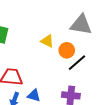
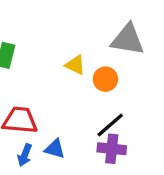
black line: (77, 63) -> (110, 125), moved

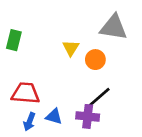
yellow triangle: (75, 65) -> (71, 48), turned 36
purple cross: (112, 149) -> (88, 116), moved

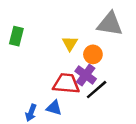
red trapezoid: (26, 93) -> (66, 84), moved
purple cross: (88, 116) -> (86, 75), moved, turned 30

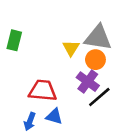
gray triangle: (110, 24) -> (98, 38), moved
red trapezoid: (66, 84) -> (43, 91), moved

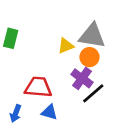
yellow triangle: (71, 48) -> (66, 46), turned 36
blue arrow: (30, 121) -> (16, 113), moved

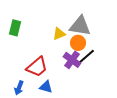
red trapezoid: (38, 87) -> (37, 67), turned 135
black line: (93, 93) -> (86, 57), moved

